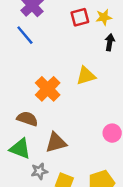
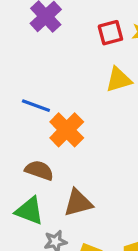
blue line: (25, 35) -> (36, 106), moved, turned -30
yellow triangle: (86, 76) -> (119, 80), moved

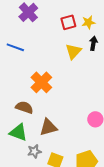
yellow triangle: (119, 80) -> (73, 51), turned -30
blue line: (36, 106) -> (15, 47), moved

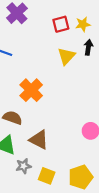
brown triangle: (48, 127) -> (39, 140), turned 42

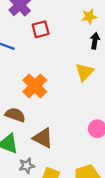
red square: (61, 24) -> (41, 29), moved
yellow triangle: (66, 56) -> (84, 72), moved

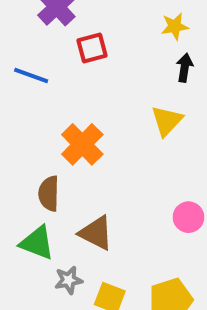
brown semicircle: (15, 115) -> (49, 194), turned -108

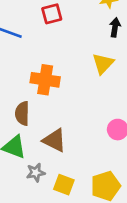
orange cross: (82, 144) -> (45, 80), turned -36

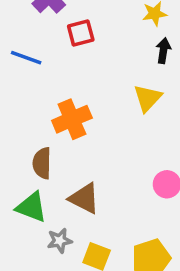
orange cross: (45, 80) -> (72, 119), turned -32

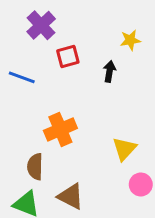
black arrow: (163, 51) -> (110, 71), moved
yellow triangle: (148, 98) -> (124, 149), moved

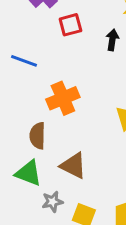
blue line: (22, 77) -> (24, 61), moved

